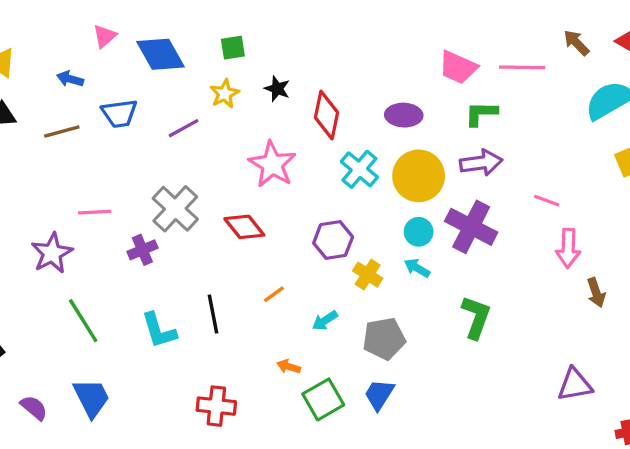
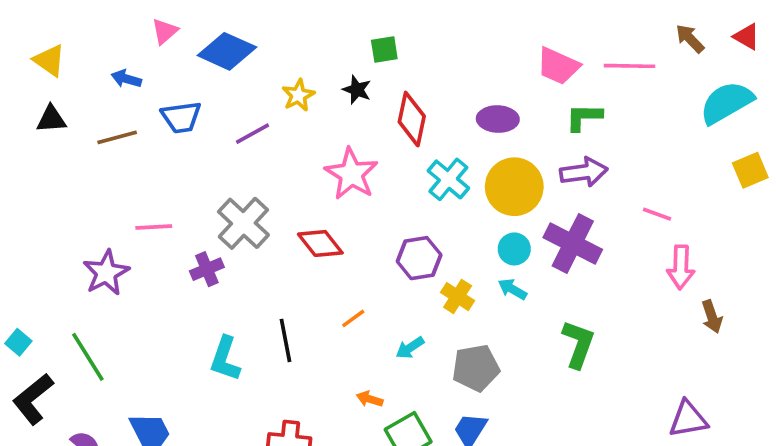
green square: (233, 48) -> (384, 49), moved
blue diamond: (160, 54) -> (227, 51), turned -36
green line: (83, 321) -> (88, 357), moved
cyan L-shape: (159, 330) -> (225, 359), turned 36

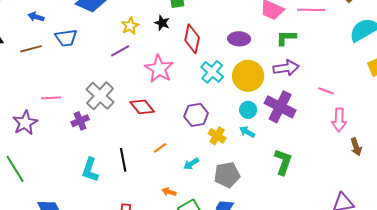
purple line: (253, 134) -> (120, 51), moved

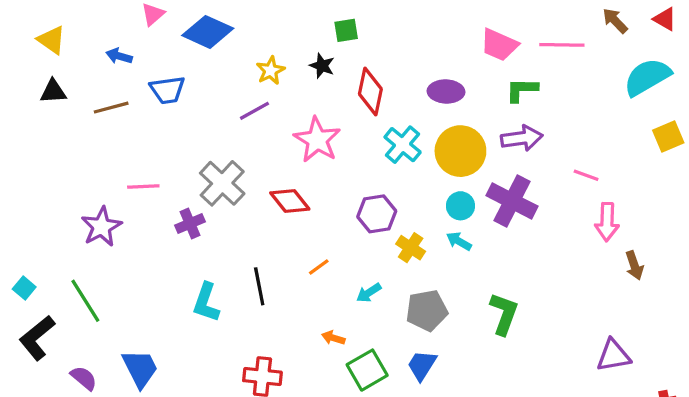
green L-shape: (283, 162) -> (504, 314), moved

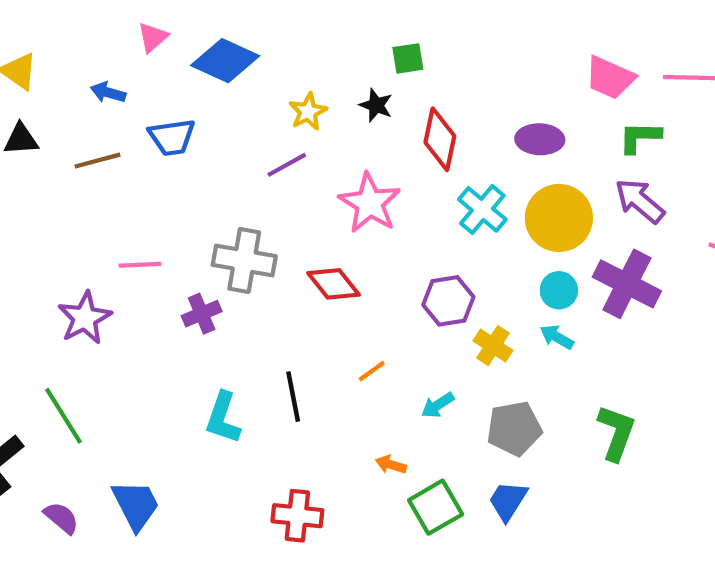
purple arrow: (522, 138) -> (640, 201), turned -132
gray cross: (222, 183) -> (244, 260), turned -33

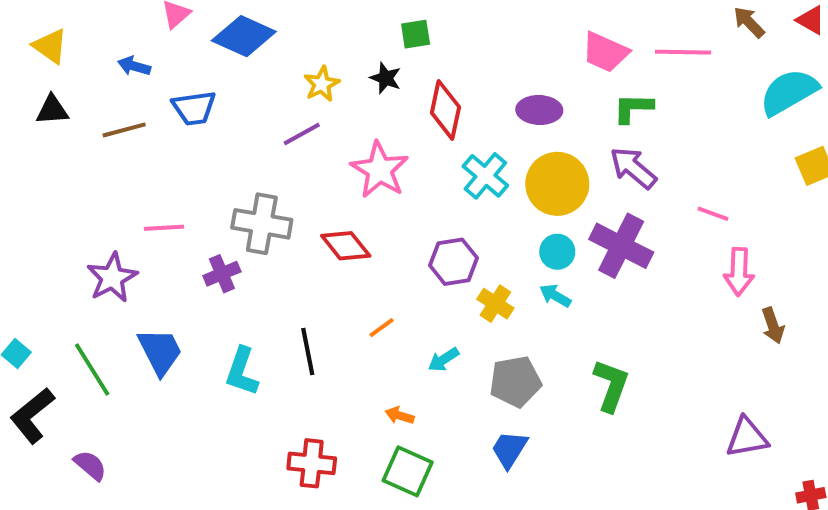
blue trapezoid: (136, 505) -> (160, 352), moved
green square: (436, 507) -> (408, 471), moved, turned -36

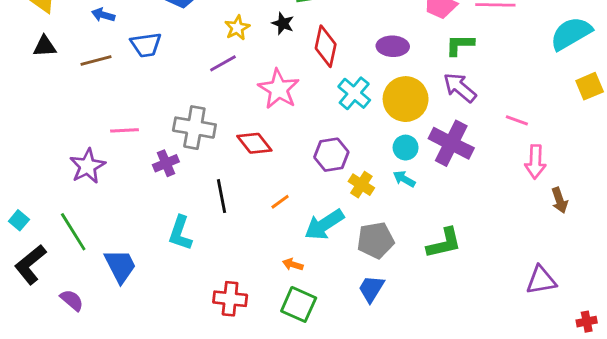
blue trapezoid: (160, 352) -> (120, 266), moved
black line: (308, 352) -> (222, 196), moved
cyan arrow: (443, 360) -> (324, 225), size x1.8
green L-shape: (611, 385) -> (444, 243), turned 57

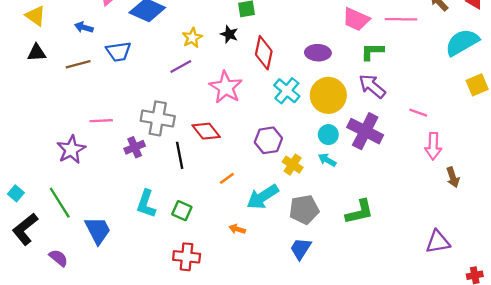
black line: (222, 196) -> (180, 155), moved
green square: (299, 304) -> (182, 211), moved, size x0.7

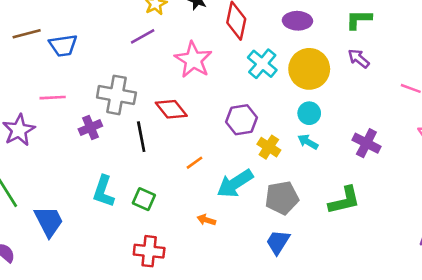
blue trapezoid: (118, 52) -> (63, 45), moved
purple arrow: (372, 86) -> (359, 59), size x0.7
purple cross: (365, 131) -> (366, 143), moved, size x0.7

